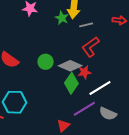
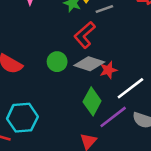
red L-shape: (91, 47) -> (85, 35), moved
green diamond: (71, 83) -> (92, 101), moved

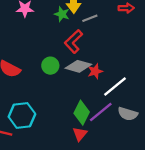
green diamond: (92, 101) -> (82, 113), moved

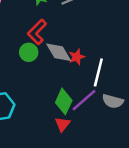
red L-shape: (73, 41) -> (37, 32), moved
gray diamond: (78, 66) -> (59, 52), turned 45
white line: (115, 87) -> (98, 72), turned -35

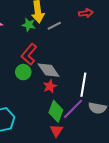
red star: (77, 57) -> (50, 86), moved

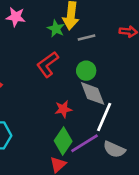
gray diamond: (49, 70) -> (93, 93), moved
green circle: (23, 72) -> (86, 71), moved

